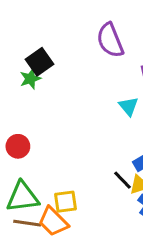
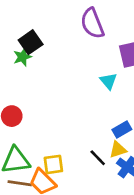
black line: (122, 180) -> (98, 158), moved

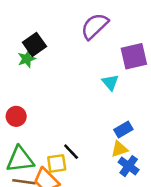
purple semicircle: (92, 23) -> (95, 26), turned 68
black line: (98, 158) -> (71, 152), moved

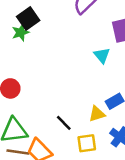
yellow triangle: (119, 149) -> (97, 114), moved
yellow square: (57, 163) -> (87, 143), moved

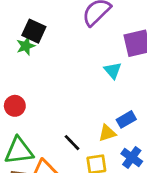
black square: (28, 18) -> (34, 31), turned -30

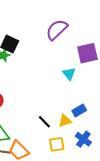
black line: (72, 143) -> (44, 122), moved

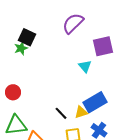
blue rectangle: (79, 111) -> (95, 102), size x1.6

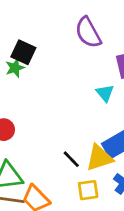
purple semicircle: (73, 23) -> (88, 33), turned -75
yellow triangle: (81, 112) -> (99, 158), size x1.5

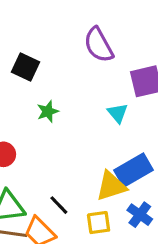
green star: (15, 68) -> (48, 111), moved
black line: (71, 159) -> (59, 205), moved

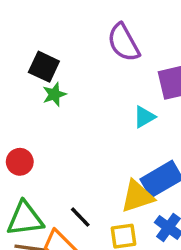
green star: (48, 111) -> (54, 94), moved
cyan triangle: (118, 113) -> (144, 117), turned 40

